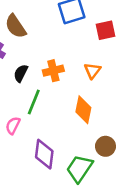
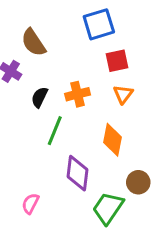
red square: (106, 30) -> (117, 61), moved
pink semicircle: (13, 125) -> (30, 204), moved
purple diamond: (44, 154) -> (78, 173), moved

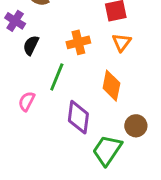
black semicircle: (40, 97) -> (31, 45), moved
pink semicircle: (30, 204) -> (27, 101), moved

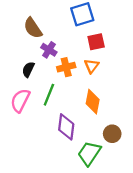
purple cross: (15, 21) -> (49, 50), moved
orange triangle: (122, 42) -> (91, 66), moved
pink semicircle: (27, 101) -> (20, 100), moved, size x1.5

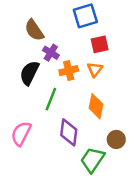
black semicircle: (28, 69) -> (29, 73), size x1.5
pink semicircle: (20, 100) -> (21, 134), moved

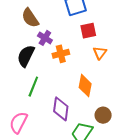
orange triangle: (95, 69) -> (100, 53), moved
green line: (51, 99) -> (33, 87), moved
pink semicircle: (21, 134) -> (19, 123), moved

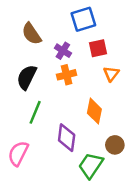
purple cross: (45, 38) -> (63, 51), moved

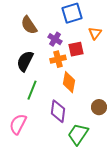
red square: (98, 48) -> (76, 49), moved
orange triangle: (111, 74) -> (95, 33), moved
orange diamond: (94, 111) -> (69, 82), moved
brown circle: (115, 145) -> (99, 107), moved

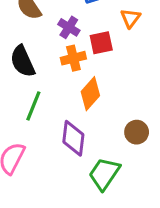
black semicircle: (25, 61) -> (23, 61), turned -50
orange diamond: (69, 82) -> (90, 94), turned 30

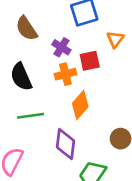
green line: (33, 106) -> (31, 116), turned 60

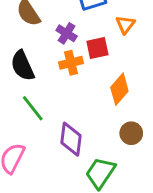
orange diamond: (80, 105) -> (119, 89), moved
green line: (31, 116) -> (33, 108), turned 60

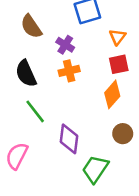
red square: (97, 48) -> (119, 64), moved

